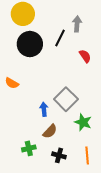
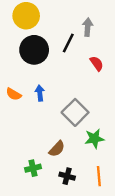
blue arrow: (44, 109) -> (40, 93), moved
green star: (83, 122) -> (94, 139), turned -30

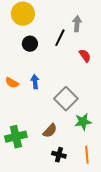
black circle: (34, 50) -> (30, 44), size x0.6
green cross: (33, 168) -> (16, 137), moved, size x1.5

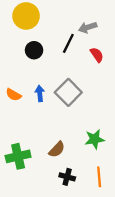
gray arrow: (77, 24) -> (88, 27), turned -112
red semicircle: (85, 56) -> (97, 55), moved
gray square: (66, 99) -> (68, 92), moved

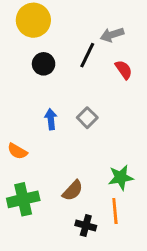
gray square: (68, 92) -> (87, 118), size x0.6
orange semicircle: (13, 95) -> (17, 151), moved
orange line: (99, 177) -> (115, 211), moved

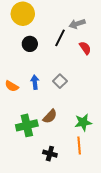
orange semicircle: (17, 151) -> (12, 86), moved
brown semicircle: (73, 191) -> (50, 116), moved
green cross: (23, 199) -> (27, 125), moved
black cross: (86, 226) -> (50, 154), moved

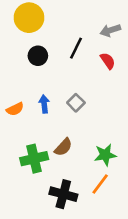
gray arrow: (77, 24) -> (110, 30), moved
orange semicircle: (12, 86) -> (15, 109), turned -56
orange line: (79, 146) -> (100, 184), turned 42
black cross: (50, 154) -> (63, 194), size x1.5

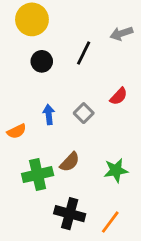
red semicircle: (108, 61) -> (119, 96), moved, turned 78
orange semicircle: (15, 109) -> (17, 131), moved
orange line: (100, 184) -> (110, 222), moved

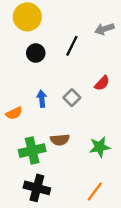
brown semicircle: (70, 162) -> (60, 140), turned 42
black cross: (70, 214) -> (37, 188), moved

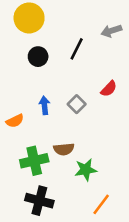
green star: (100, 147) -> (86, 170), moved

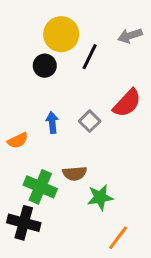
yellow circle: (29, 18) -> (61, 34), moved
red semicircle: (109, 89) -> (127, 103), size x1.5
green cross: (34, 161) -> (40, 187), turned 36
black cross: (39, 201) -> (24, 223), moved

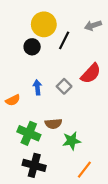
black cross: (24, 223) -> (34, 165), moved

